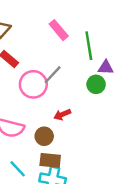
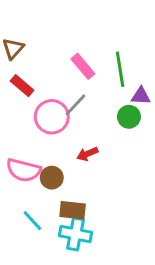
pink rectangle: (59, 30) -> (83, 66), moved
brown circle: (44, 136) -> (52, 178), moved

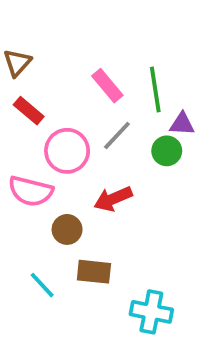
gray line: (76, 105) -> (117, 136), moved
red arrow: (87, 154) -> (113, 199), size x1.4
pink semicircle: (24, 170) -> (31, 191), moved
cyan cross: (76, 234) -> (151, 312), moved

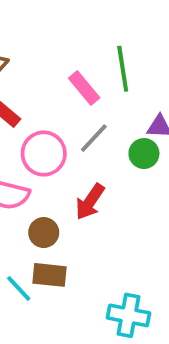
green line: (155, 90) -> (123, 69), moved
red arrow: (113, 199) -> (90, 202), turned -33
brown rectangle: (94, 272) -> (49, 275), moved

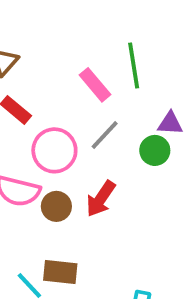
brown circle: (44, 233) -> (56, 206), moved

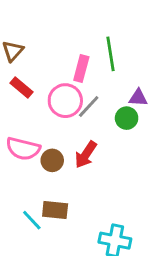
pink rectangle: (95, 85) -> (81, 69), turned 55
pink circle: (54, 150) -> (65, 101), moved

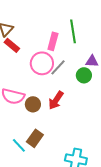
red rectangle: (22, 87) -> (12, 45), moved
brown rectangle: (55, 210) -> (35, 138), turned -60

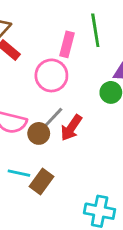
gray line: (58, 67) -> (53, 118), moved
cyan line: (19, 145) -> (19, 173), moved, turned -35

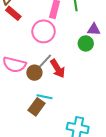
red arrow: (71, 128) -> (58, 69), turned -66
cyan line: (19, 173) -> (45, 97), moved

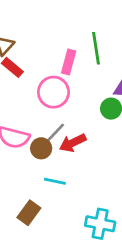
red arrow: (58, 69) -> (73, 143), turned 96
brown rectangle: (36, 107) -> (29, 213), moved

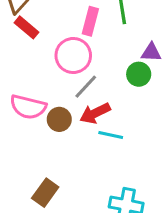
gray line: (55, 133) -> (86, 87), moved
cyan line: (55, 181) -> (111, 135), moved

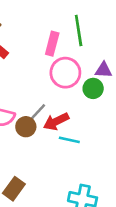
pink circle: (73, 55) -> (65, 73), moved
gray line: (86, 87) -> (36, 114), moved

